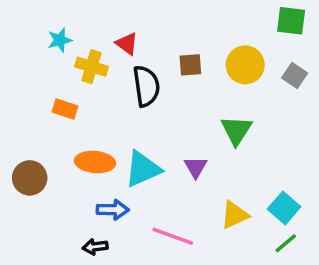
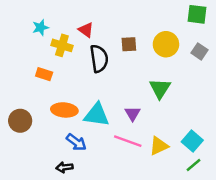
cyan triangle: (143, 169) -> (97, 115), turned 32
blue arrow: (113, 210) -> (76, 142), turned 36
pink line: (173, 236) -> (128, 141), moved

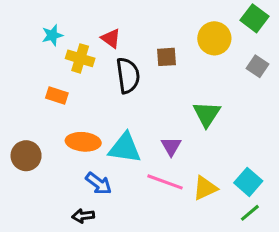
green square: (197, 14) -> (254, 18), turned 30
yellow circle: (166, 44) -> (214, 38), moved

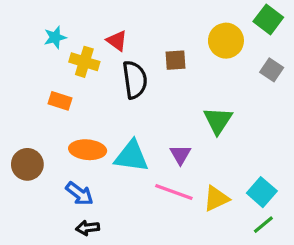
blue arrow: (99, 183) -> (79, 194), moved

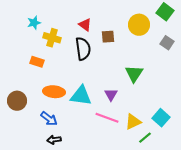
red triangle: (117, 41) -> (85, 25), moved
green line: (263, 225) -> (145, 138), moved

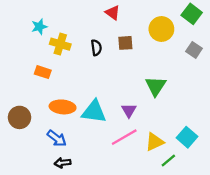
red triangle: (85, 25) -> (113, 13), moved
black semicircle: (83, 49) -> (96, 48), moved, size x0.6
pink line: (107, 118) -> (124, 137), turned -50

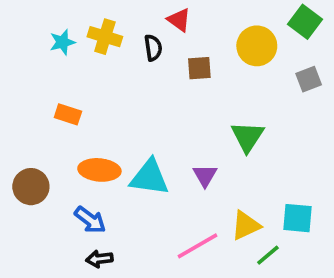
yellow cross: (60, 44) -> (105, 37), moved
black semicircle: (96, 48) -> (153, 48), moved
gray square: (194, 50) -> (309, 79), turned 35
pink line: (124, 137) -> (198, 246), moved
cyan square: (187, 137) -> (298, 218), turned -36

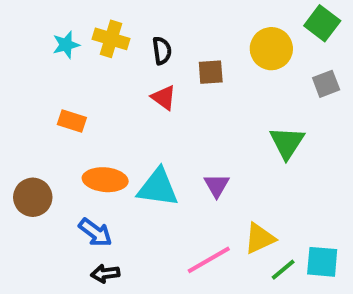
red triangle: (179, 20) -> (164, 98), moved
green triangle: (248, 137) -> (287, 143), moved
cyan square: (298, 218) -> (322, 262), moved

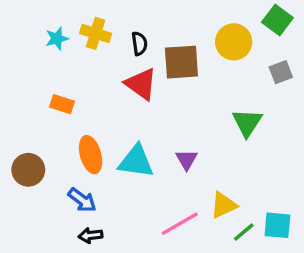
brown square: (211, 72) -> (181, 62), size x1.6
red triangle: (164, 98) -> (141, 84), size x1.5
orange ellipse: (105, 180) -> (91, 155), turned 69

